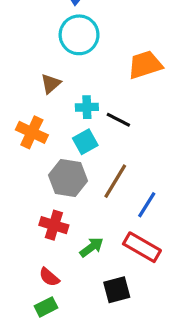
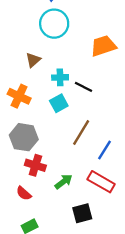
gray hexagon: (68, 178) -> (24, 137), moved
red semicircle: (49, 277) -> (24, 193), moved

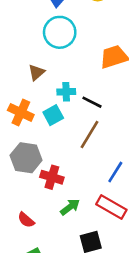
cyan square: (59, 103) -> (53, 115), moved
brown line: (81, 132) -> (89, 134), moved
red cross: (35, 165) -> (52, 177), moved

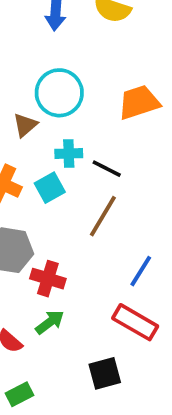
cyan circle: (60, 32) -> (59, 93), moved
green arrow: (70, 207) -> (50, 322), moved

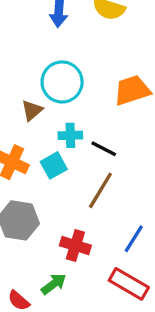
red cross: (48, 279) -> (75, 245), moved

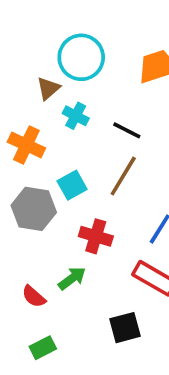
cyan cross: (70, 135) -> (76, 116), moved, turned 30
cyan square: (54, 165) -> (72, 185), moved

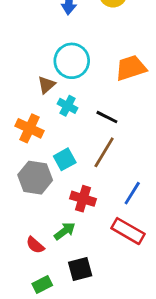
black square: (125, 328) -> (80, 269), moved

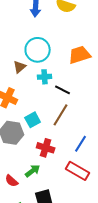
cyan cross: (68, 106) -> (45, 77), moved, turned -32

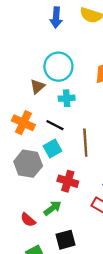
black line: (63, 90) -> (55, 125), moved
brown line: (61, 115) -> (85, 143), turned -35

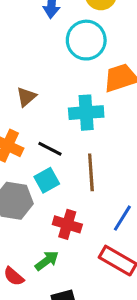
cyan circle: (58, 67) -> (86, 40), moved
cyan cross: (67, 98) -> (86, 113), moved, size x1.5

